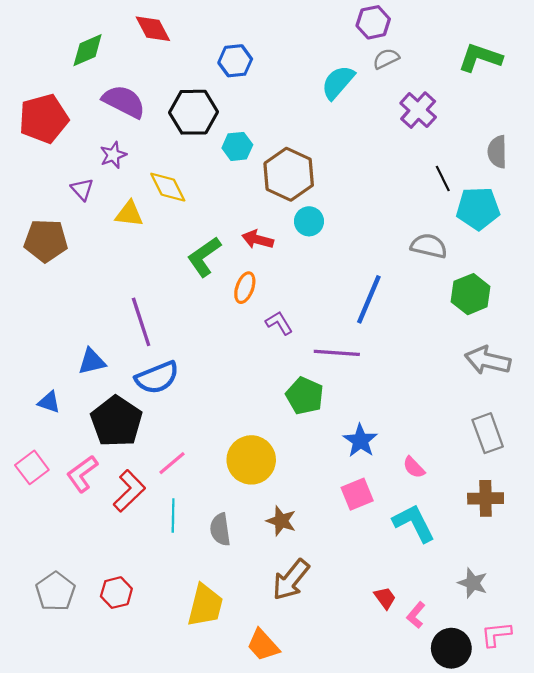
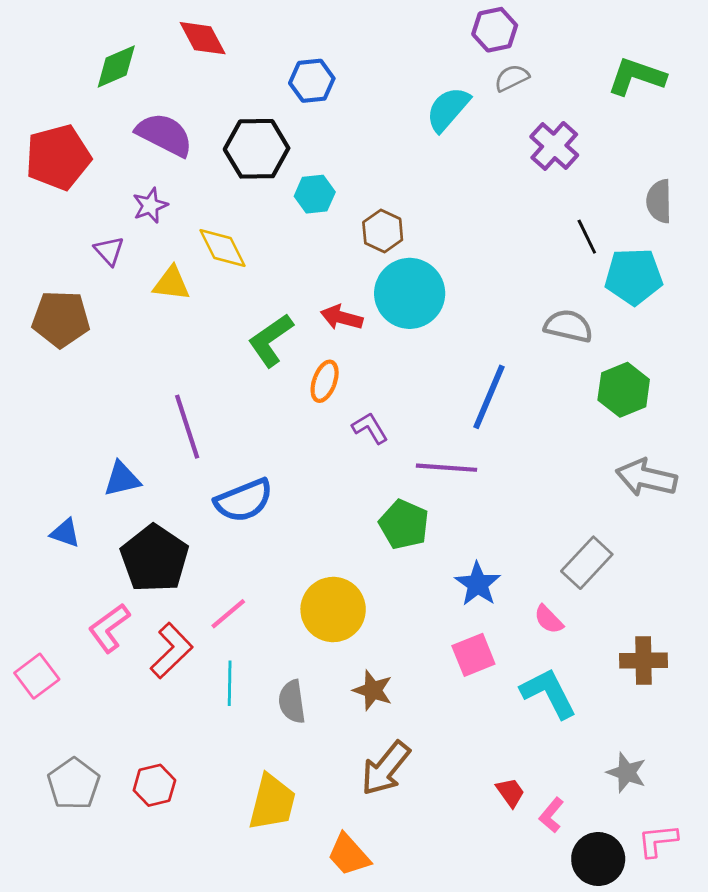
brown hexagon: (289, 174) -> (383, 231), size x0.6
cyan circle: (309, 221) -> (410, 293), size x1.8
blue semicircle: (157, 378) -> (244, 500), moved
gray rectangle: (488, 433) -> (587, 563), moved, turned 63
pink square: (32, 467) -> (37, 676), moved

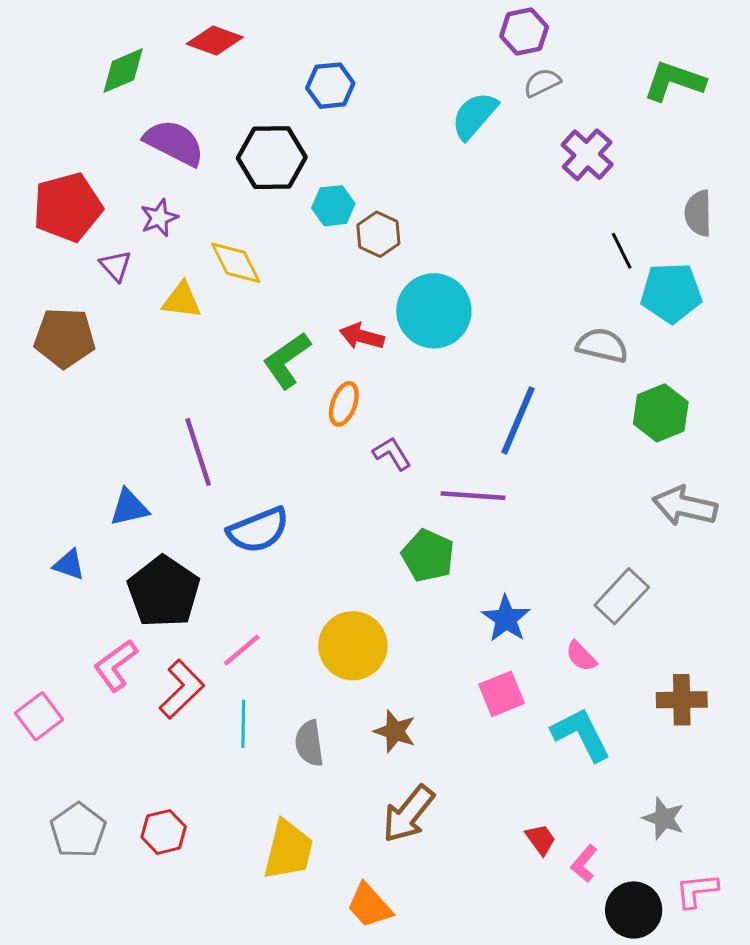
red diamond: (203, 38) -> (215, 41), turned -42
red pentagon: (58, 157) -> (68, 207), moved
brown hexagon: (383, 231) -> (378, 234), moved

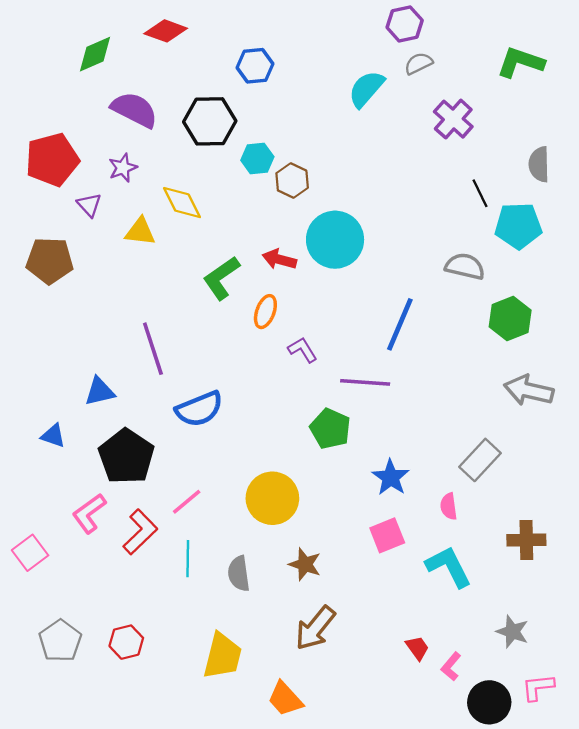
pink semicircle: (581, 656) -> (449, 506), turned 36

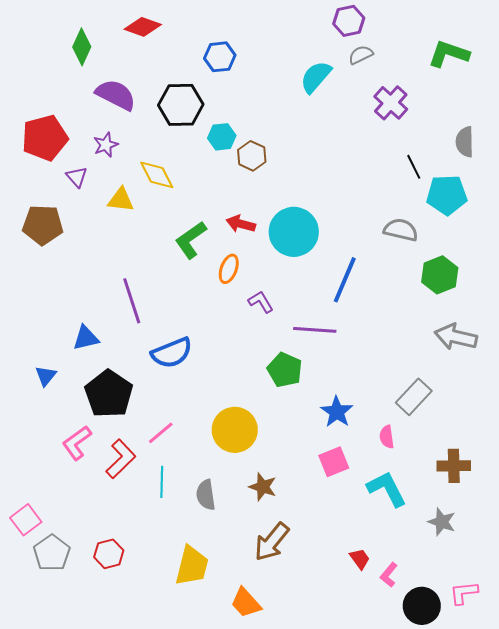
green diamond: (95, 54) -> (82, 47), turned -42
cyan circle: (335, 240) -> (294, 232), moved
blue triangle: (53, 436) -> (46, 376), turned 50
pink square: (30, 553) -> (26, 520), moved
gray star: (512, 632) -> (442, 522), moved

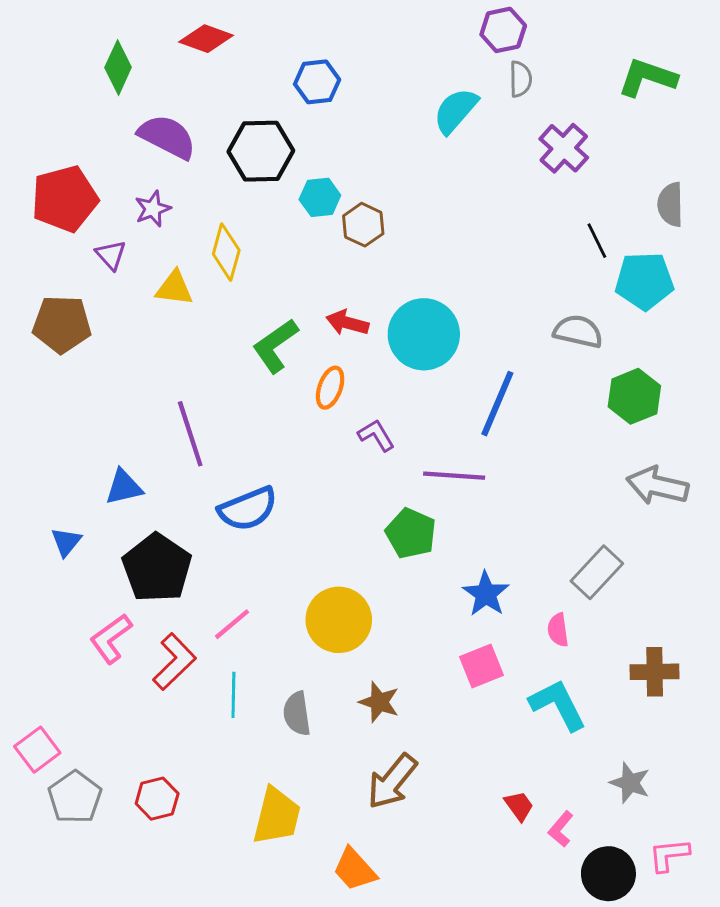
gray semicircle: (361, 55) -> (520, 79), turned 115
yellow diamond: (157, 175) -> (226, 252), turned 42
gray star: (442, 522) -> (630, 783), moved

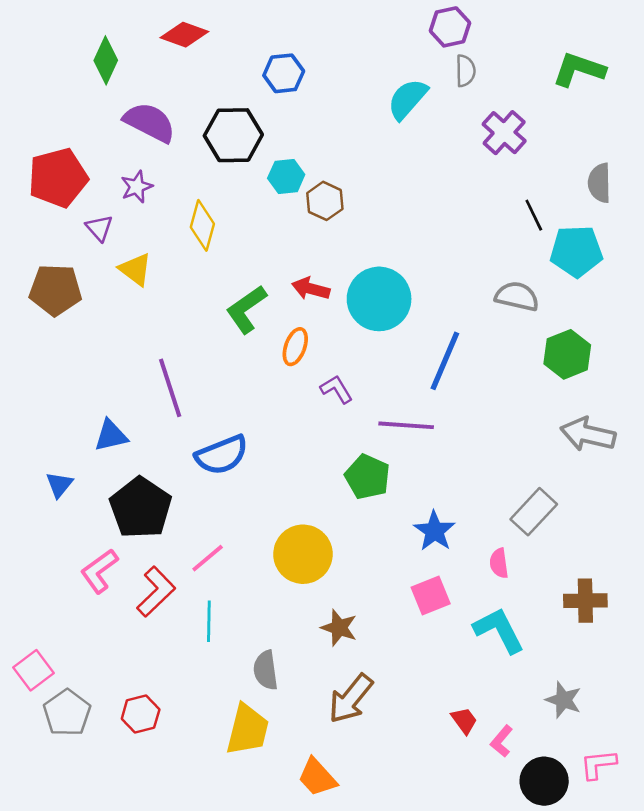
yellow triangle: (174, 288) -> (135, 269), moved, turned 30
gray semicircle: (297, 714) -> (266, 670), moved

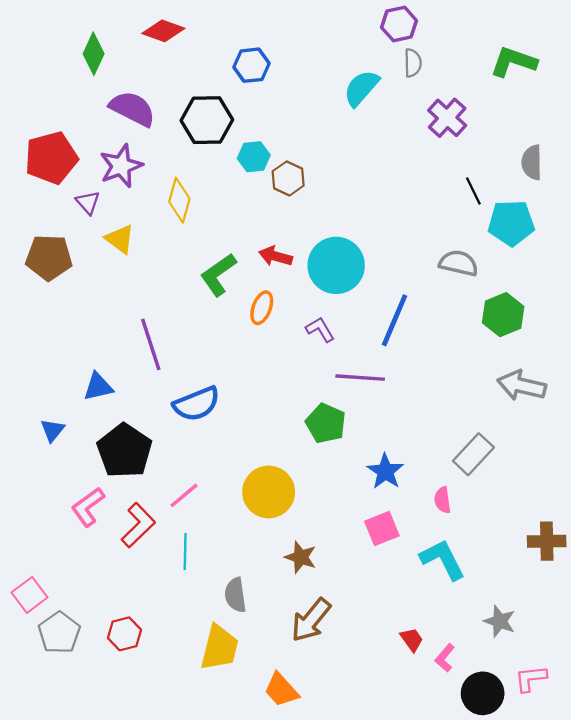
purple star: (137, 187) -> (121, 166), size x1.5
purple L-shape: (337, 389) -> (320, 329), moved
brown cross: (585, 601) -> (547, 541), moved

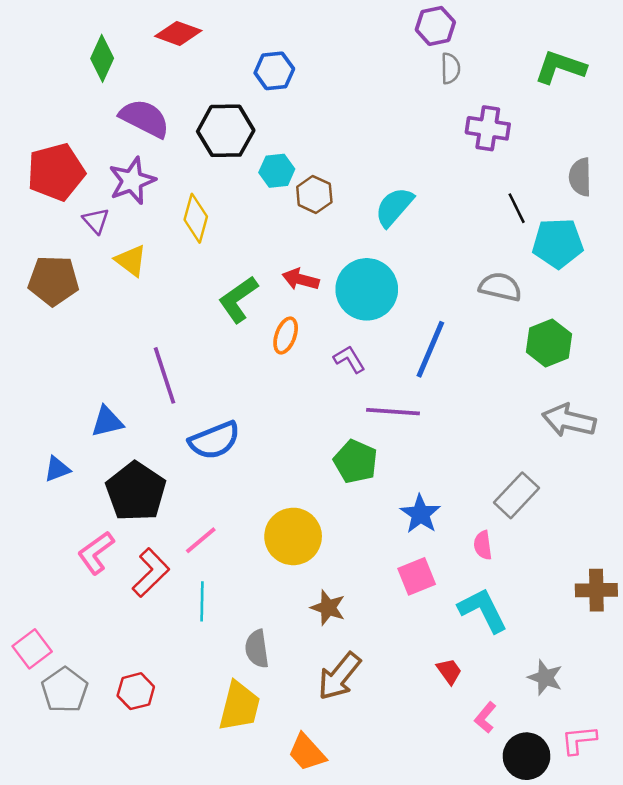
cyan semicircle: (361, 88) -> (394, 207), moved
purple cross: (447, 118) -> (488, 128), turned -33
blue triangle: (52, 430) -> (57, 469), turned 30
red trapezoid: (412, 640) -> (449, 671), moved

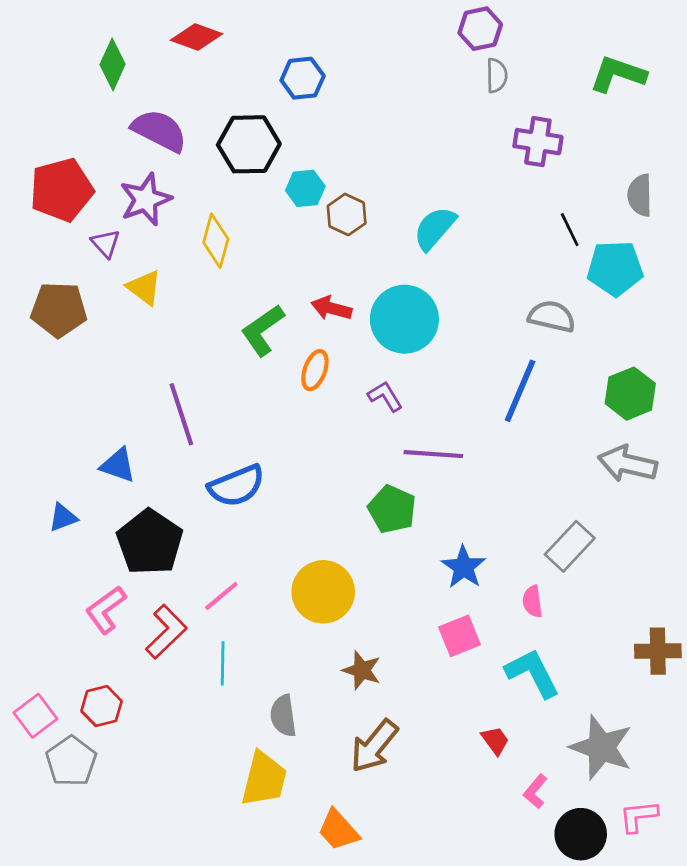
green hexagon: (549, 343) -> (630, 394), moved
blue line: (430, 349) -> (520, 391), moved
blue triangle: (107, 422) -> (118, 465), turned 32
gray star: (545, 678) -> (601, 747), size x1.6
red hexagon: (136, 691) -> (102, 706), moved

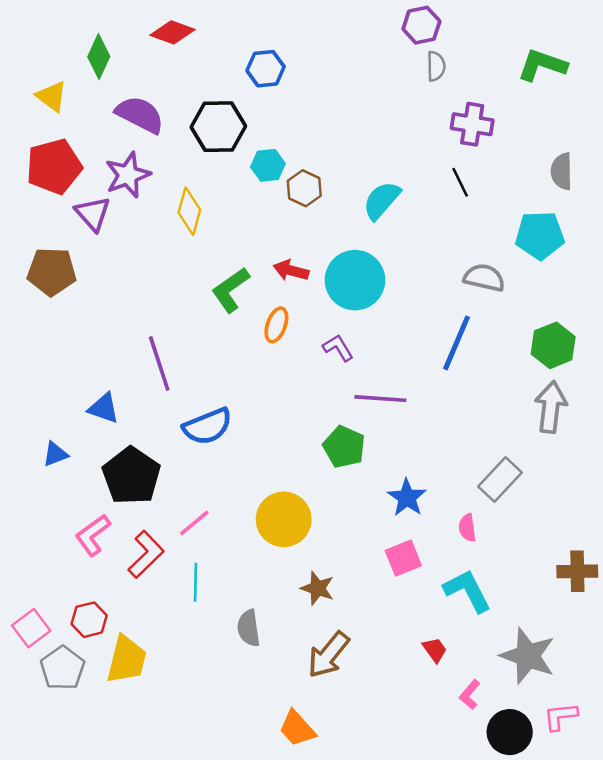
black line: (570, 230) -> (460, 182), moved
purple triangle: (106, 243) -> (93, 214), size x1.4
yellow triangle: (144, 288) -> (52, 96), moved
gray arrow: (627, 464) -> (551, 407), turned 84
yellow trapezoid: (264, 779) -> (127, 660), moved

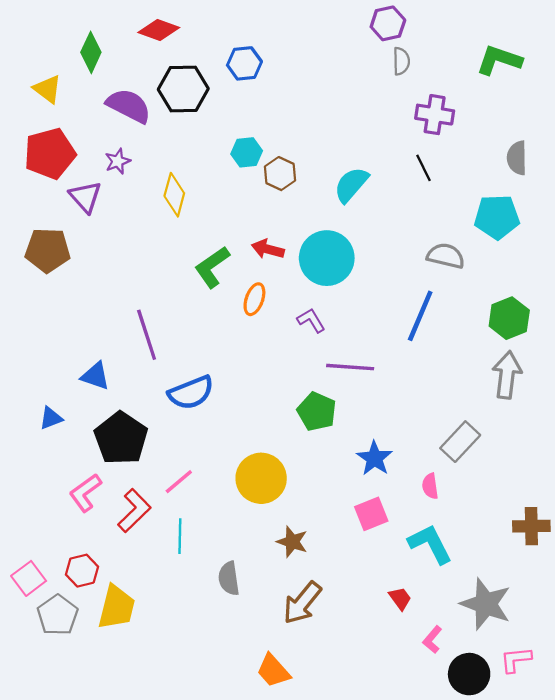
black hexagon: (218, 127) -> (183, 89), moved
purple star: (128, 175) -> (118, 161), size x0.6

